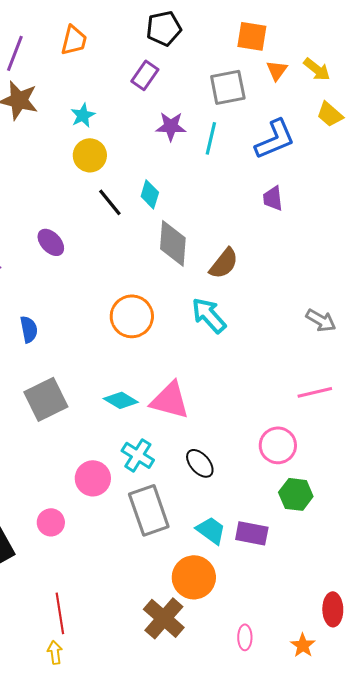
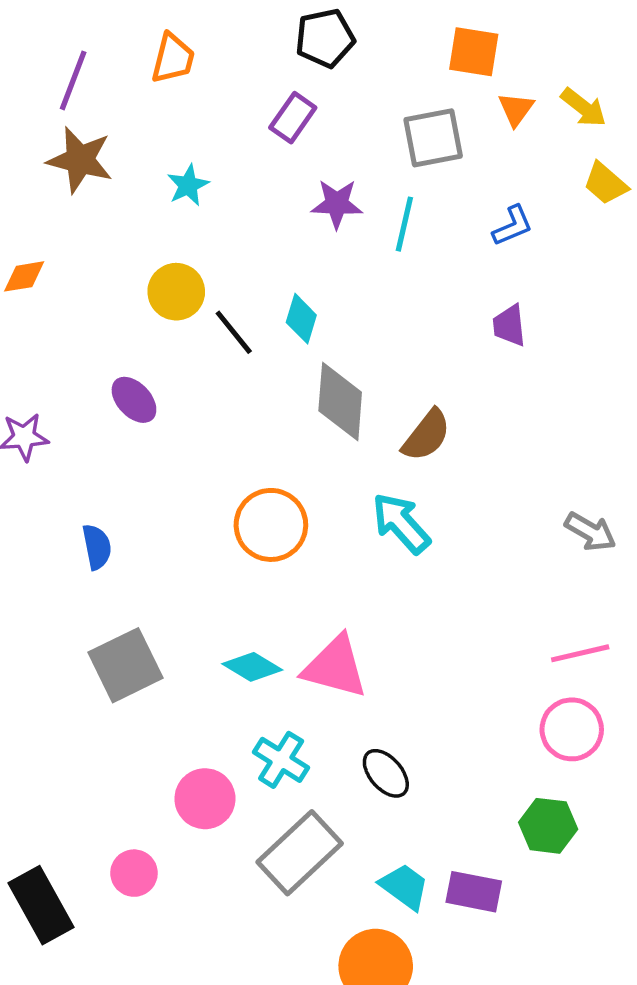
blue L-shape: (275, 139) -> (513, 226), size x0.6
yellow circle: (90, 155) -> (176, 292), moved
pink circle: (278, 445) -> (572, 729), moved
gray rectangle: (149, 510) -> (300, 853), turned 66

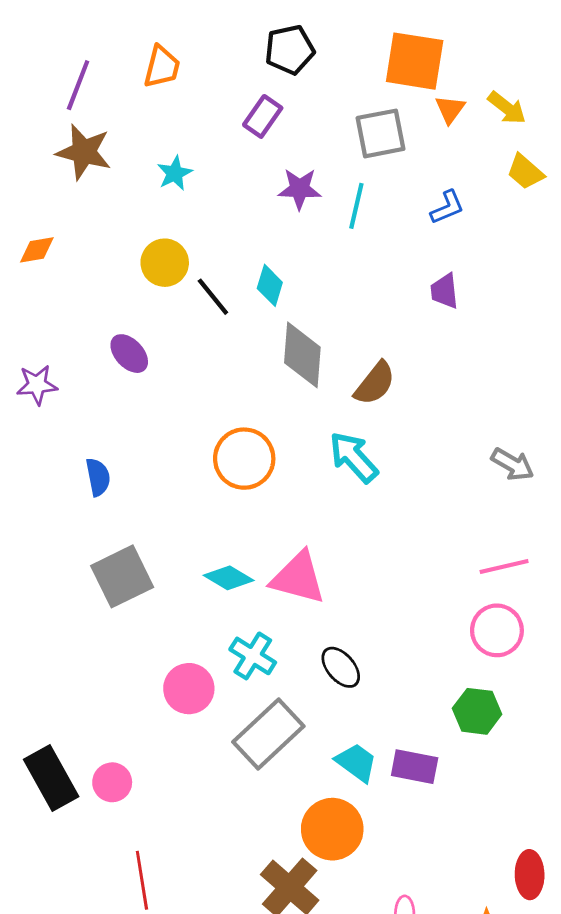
orange square: (474, 52) -> (415, 61), size x1.4
pink circle: (134, 873) -> (112, 782), moved

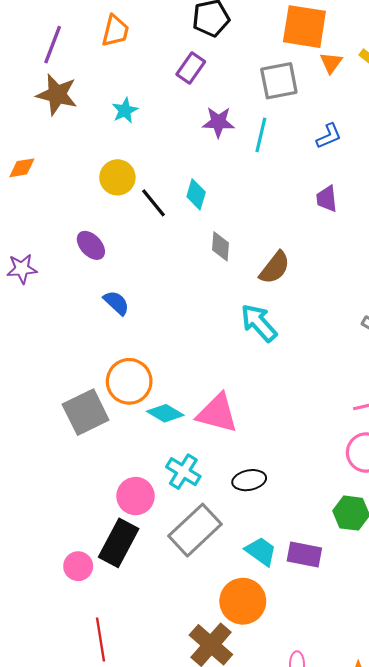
gray diamond: (302, 355) -> (220, 246), size x0.6
orange circle: (244, 459) -> (129, 381), moved
blue semicircle: (98, 477) -> (116, 303), moved, turned -36
black ellipse: (341, 667) -> (249, 480), turned -60
black rectangle: (51, 778) -> (119, 543), moved, turned 57

